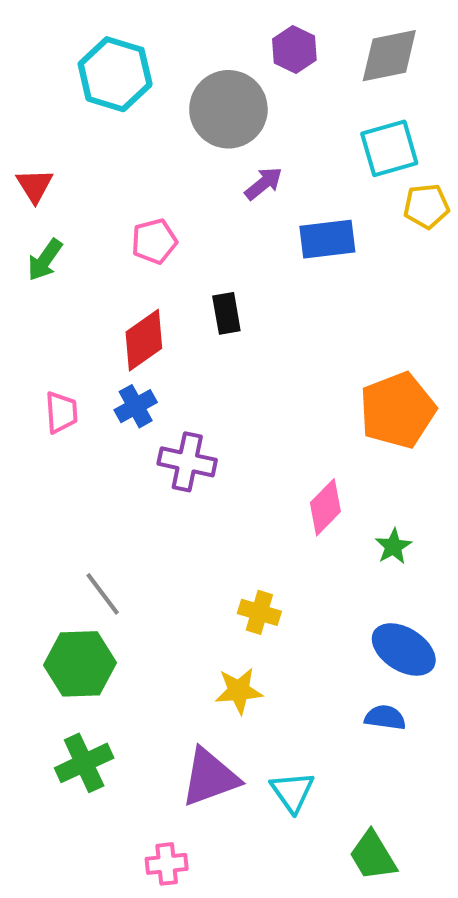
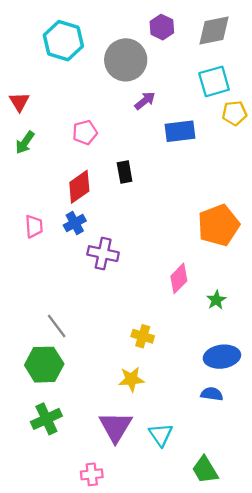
blue ellipse: (404, 649) -> (222, 357), turned -40
purple triangle: (210, 777) -> (116, 427), turned -39

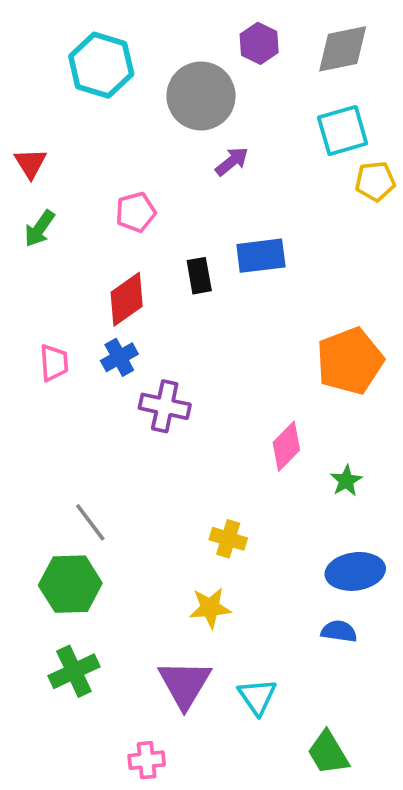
blue rectangle: (180, 131) -> (261, 256), moved

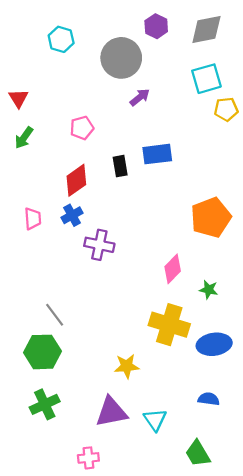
cyan hexagon: (101, 65) -> (61, 39), size x0.7
green star: (346, 481) -> (209, 290), turned -30
yellow cross: (228, 539) -> (169, 325), moved, size x1.8
blue semicircle: (339, 631) -> (209, 399), moved
purple triangle: (185, 684) -> (111, 412), turned 48

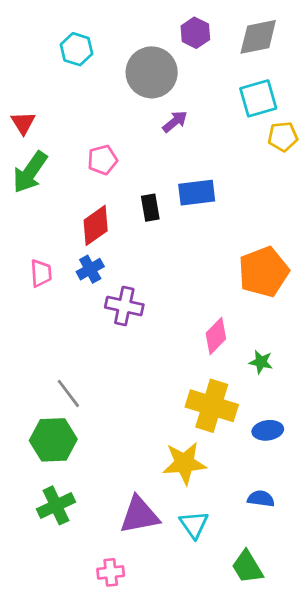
green arrow: (24, 138) -> (30, 172), size x1.5
blue ellipse: (214, 344) -> (268, 430), size x0.7
yellow star: (127, 366) -> (184, 463), moved, size x1.4

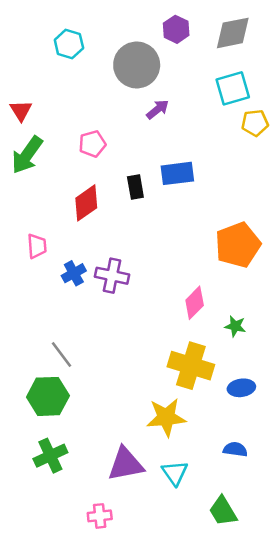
blue cross: (90, 269) -> (74, 273), moved

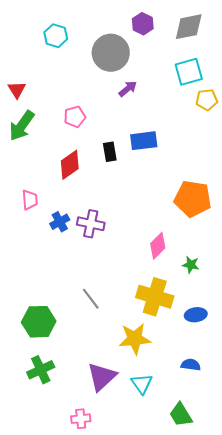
orange pentagon: (238, 245) -> (193, 199), turned 30
gray line: (62, 355) -> (91, 299), moved
purple triangle: (126, 464) -> (102, 377), turned -32

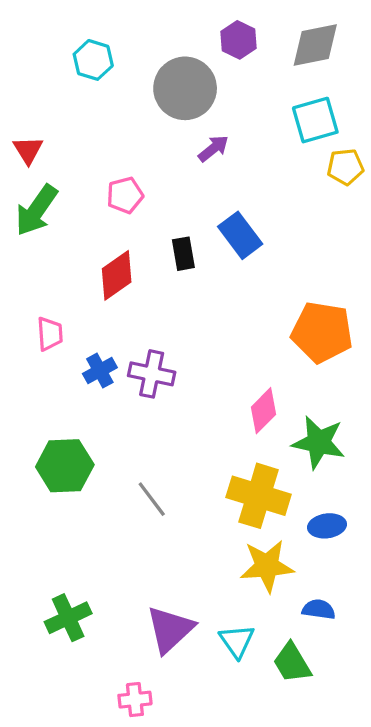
blue rectangle: (144, 141) -> (240, 235), turned 60
green star: (191, 265) -> (319, 442), size x1.8
green hexagon: (39, 322) -> (65, 466), moved
yellow star: (135, 339) -> (267, 566), moved
green trapezoid: (181, 415) -> (292, 663), moved

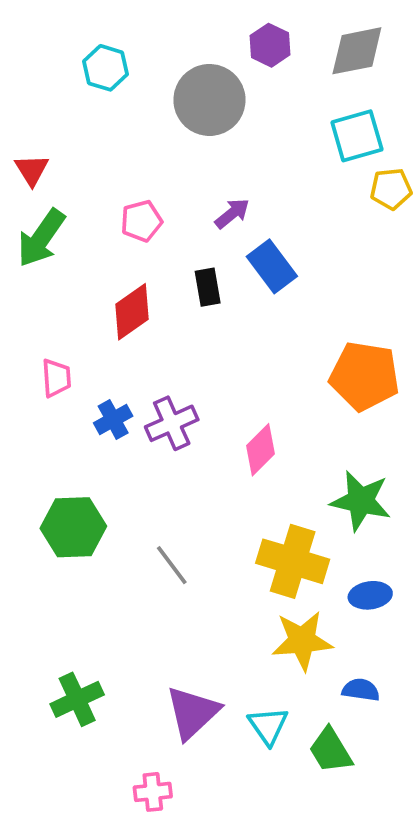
purple arrow: (213, 148) -> (232, 213), moved
purple cross: (152, 374) -> (172, 423), turned -36
pink diamond: (264, 411) -> (261, 450), moved

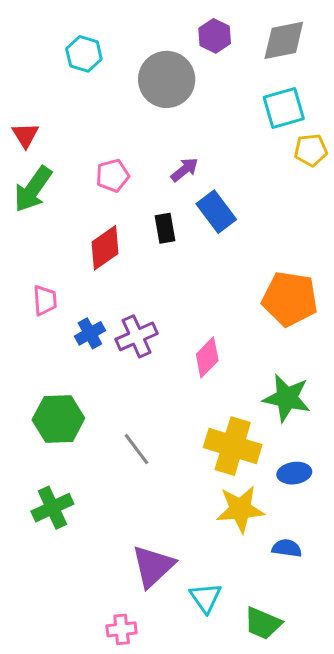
green cross: (77, 699) -> (52, 508), moved
cyan triangle: (268, 726) -> (206, 598), moved
green trapezoid: (330, 750) -> (263, 623), moved, turned -36

